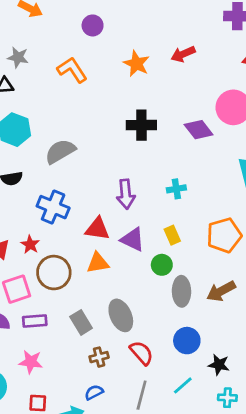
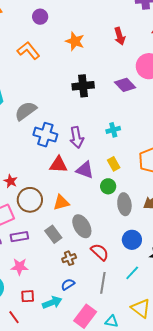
red arrow: (183, 54) -> (120, 36), moved, turned -78
blue cross: (53, 207) -> (45, 135), moved
orange triangle: (98, 263) -> (61, 203), moved

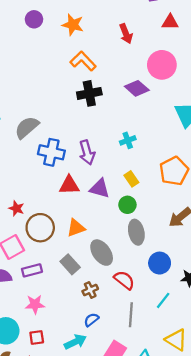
orange star: (75, 41) -> (73, 25), moved
orange L-shape: (28, 51) -> (83, 61), moved
gray ellipse: (124, 204) -> (136, 232), moved
red square: (28, 296) -> (37, 337), moved

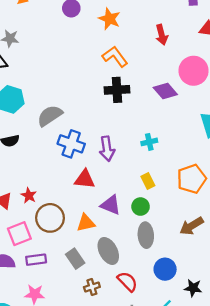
purple triangle: (100, 188) -> (111, 205), moved

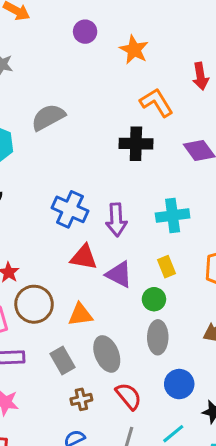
orange L-shape: (115, 57) -> (157, 102), moved
gray semicircle: (50, 116) -> (48, 117), moved
cyan cross: (149, 142) -> (173, 216), size x1.5
purple triangle: (111, 205) -> (119, 274), moved

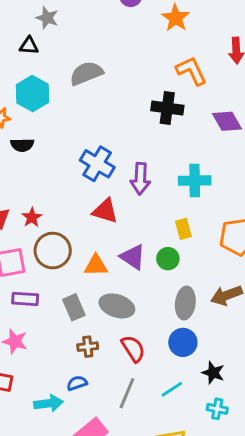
purple triangle: (119, 274) -> (133, 257), moved
gray ellipse: (158, 337) -> (185, 303), moved
gray ellipse: (107, 354) -> (117, 306), turned -56

